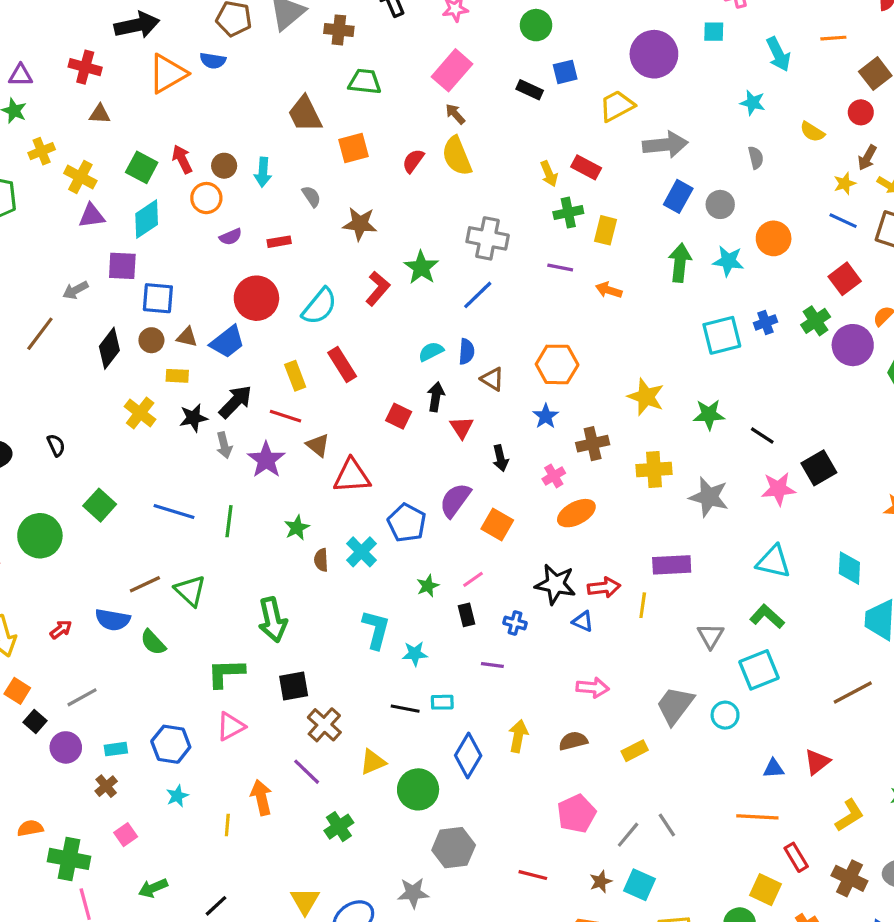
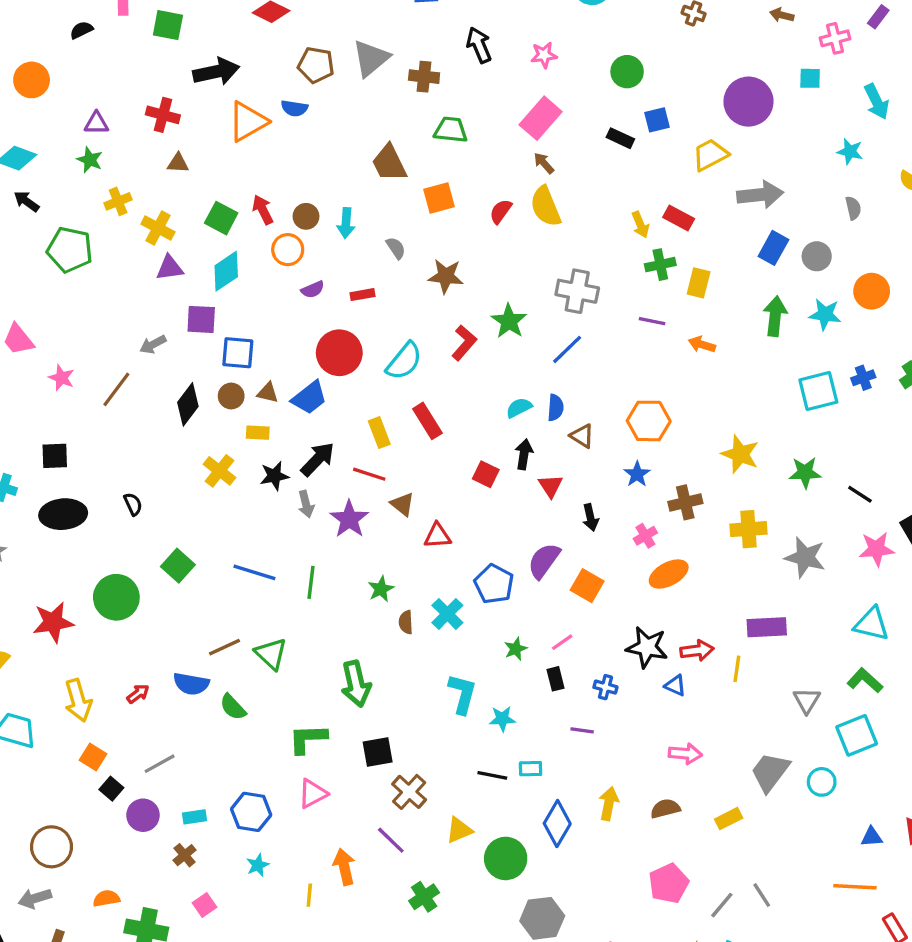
red triangle: (352, 476) -> (437, 536), size x0.7

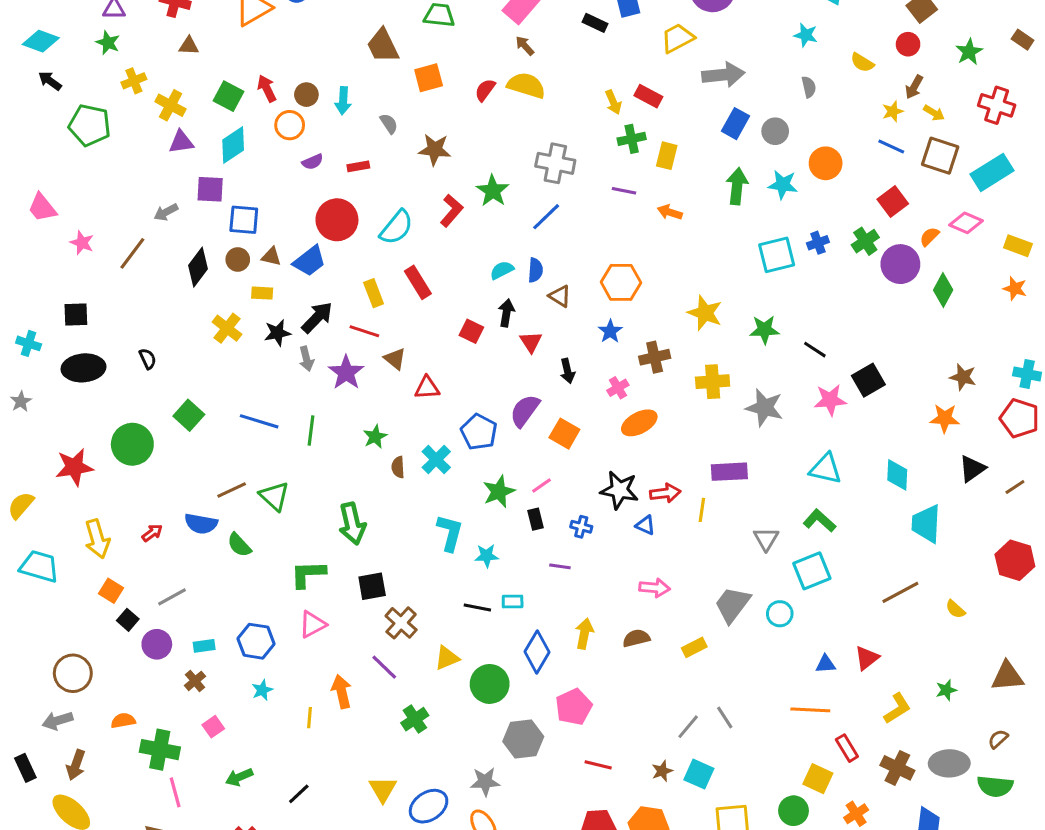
yellow semicircle: (546, 206) -> (526, 85), turned 129
green star: (516, 649) -> (499, 492), size x1.5
pink pentagon: (669, 883) -> (574, 707), moved

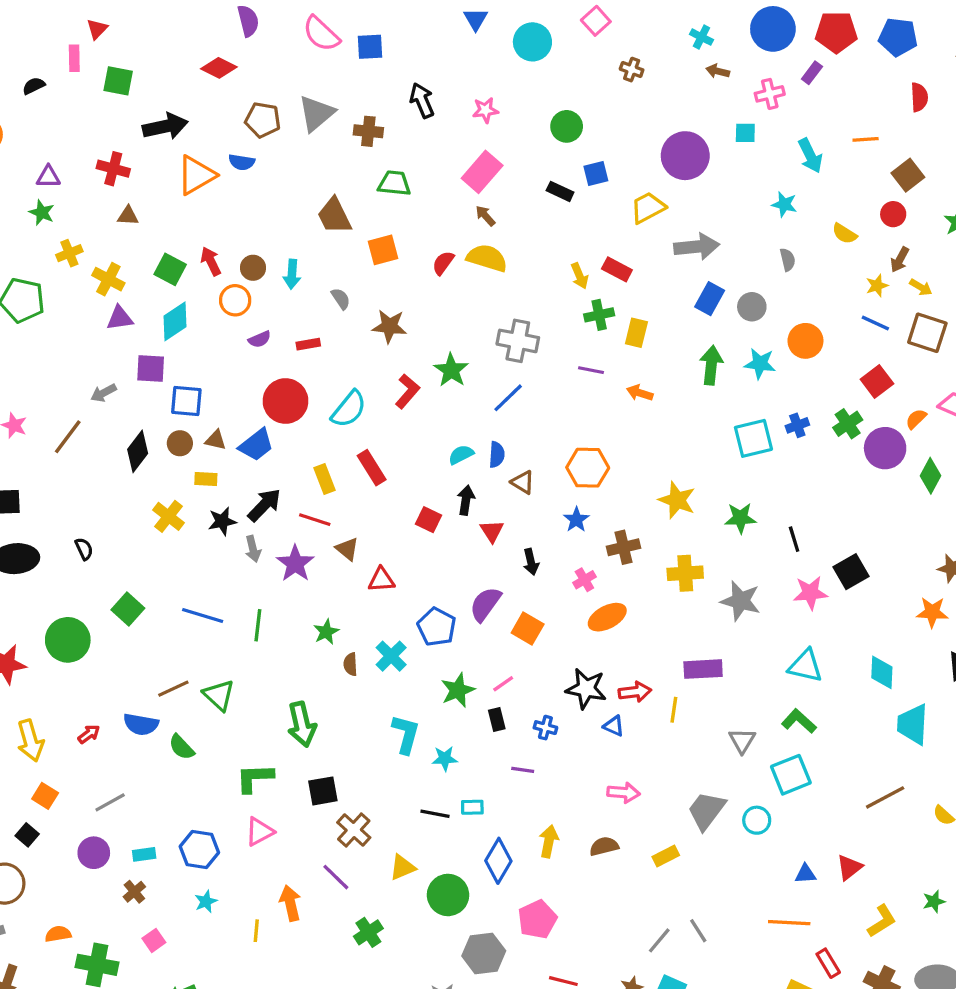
black line: (815, 350) -> (794, 539), turned 40
black square: (128, 620) -> (27, 835), moved

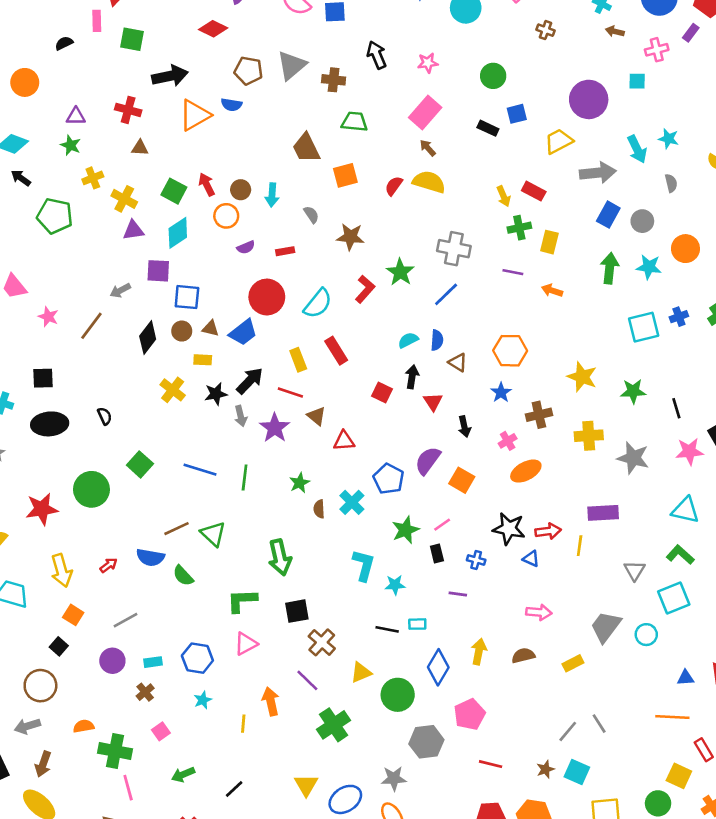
cyan arrow: (810, 156) -> (637, 149), moved
green cross: (368, 932) -> (334, 725), size x1.4

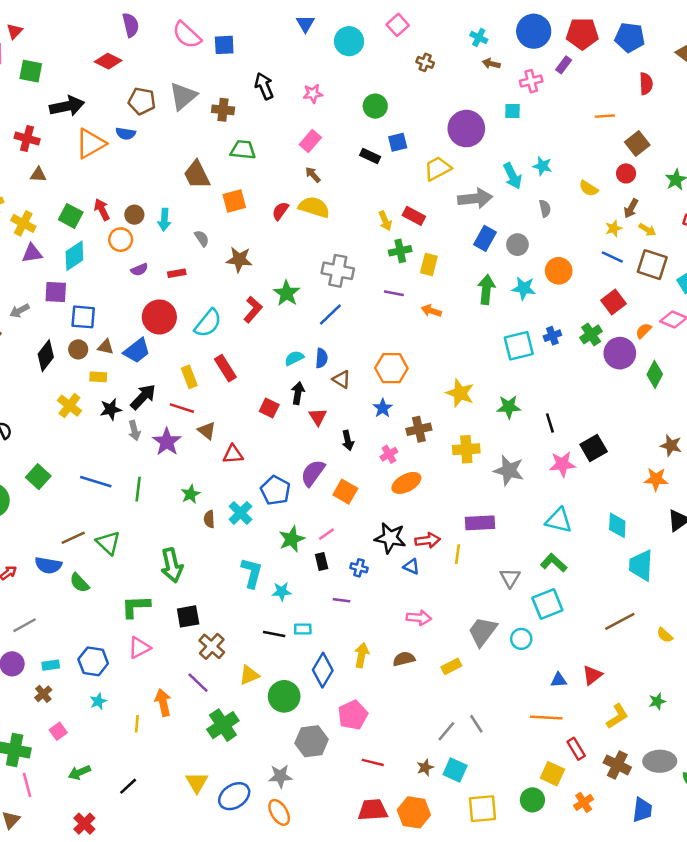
pink rectangle: (425, 113) -> (310, 141), size x0.7

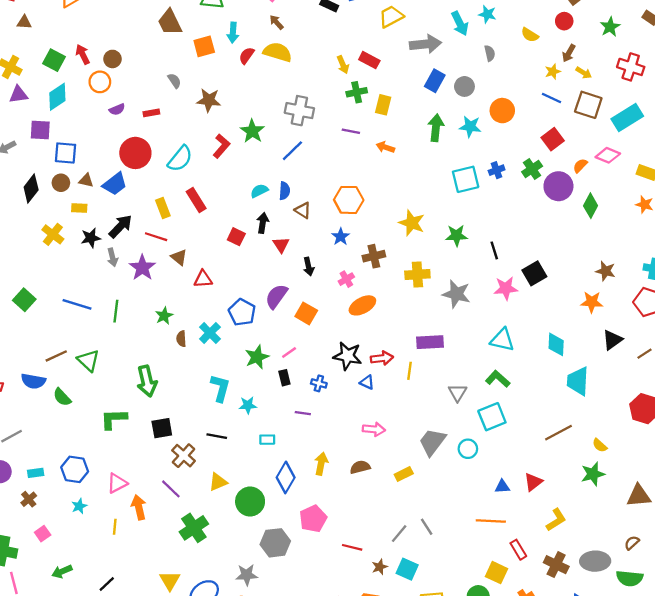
cyan arrow: (164, 220) -> (233, 33), moved
black line: (274, 634) -> (217, 436), moved
pink triangle: (139, 648) -> (117, 483), moved
green star: (657, 701) -> (593, 474), moved, size x1.5
red line: (373, 762) -> (352, 547), moved

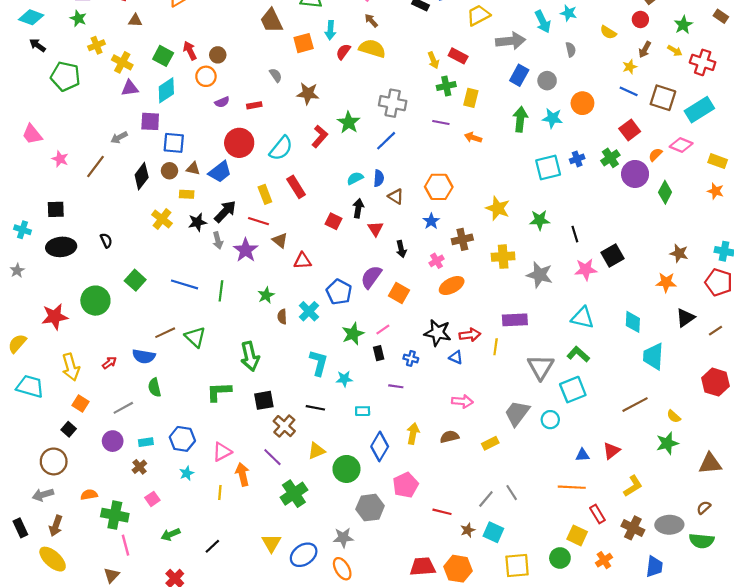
yellow arrow: (584, 73) -> (675, 51), moved
gray triangle: (458, 393) -> (541, 367), size x1.5
green semicircle: (62, 397) -> (154, 387), moved, turned 30

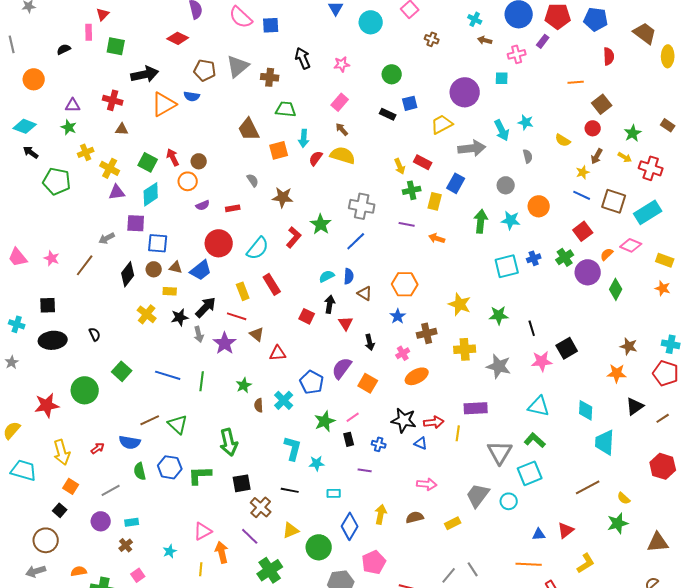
blue rectangle: (519, 75) -> (456, 183), moved
pink trapezoid: (32, 134) -> (18, 257), moved
blue hexagon: (182, 439) -> (170, 467), moved

